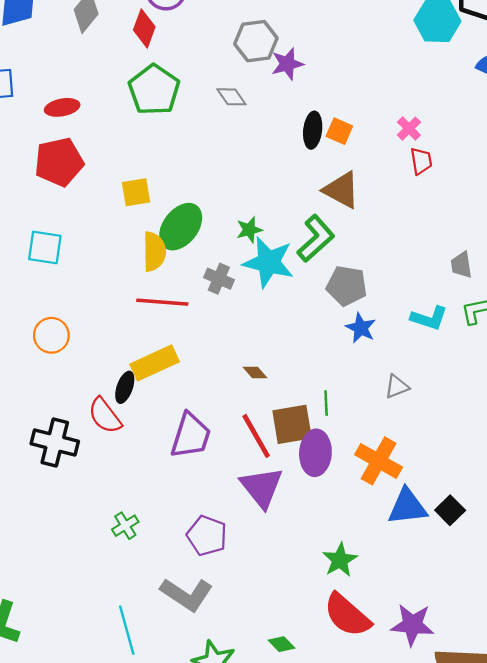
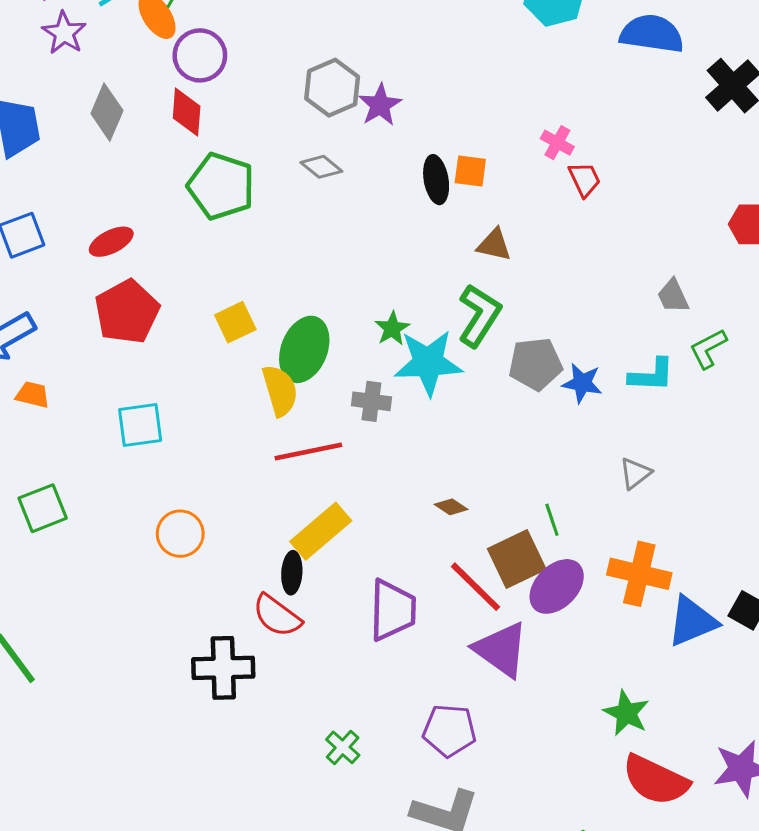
brown triangle: (341, 190) -> (494, 245), size x0.7
blue star: (361, 328) -> (582, 383), moved
purple ellipse: (315, 453) -> (557, 586), turned 57

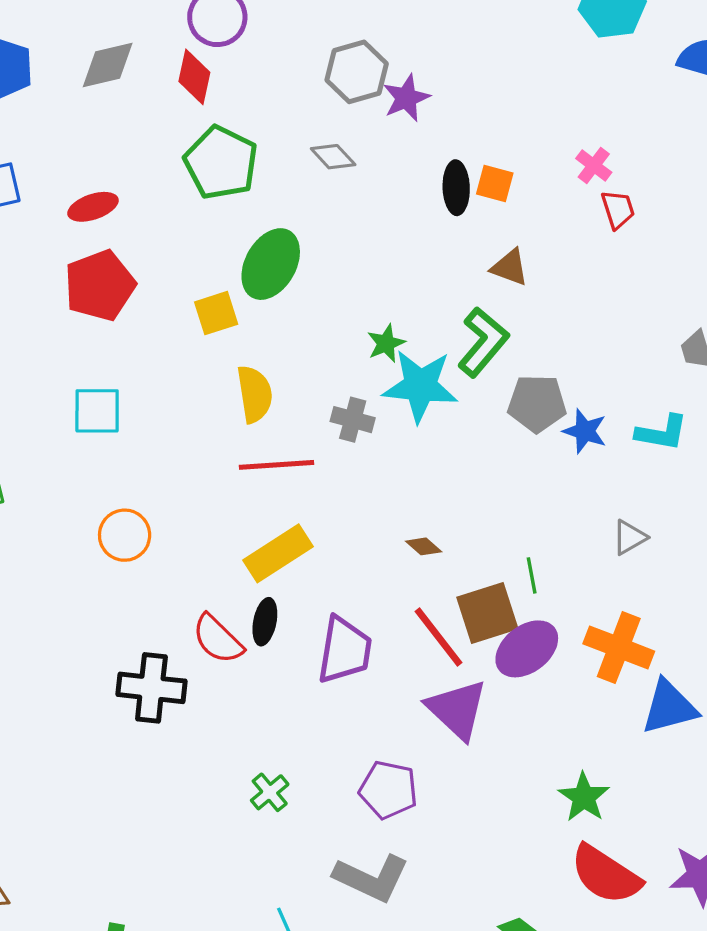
gray diamond: (107, 112) -> (108, 65), turned 46
green ellipse: (304, 349) -> (271, 264), moved
black ellipse: (292, 573) -> (265, 622), moved

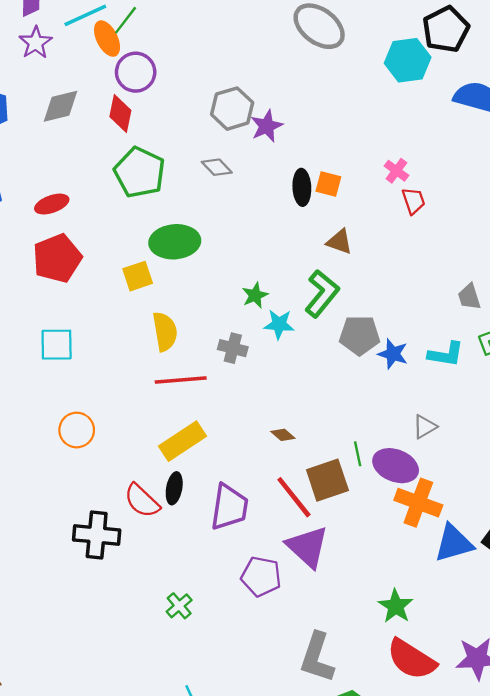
green ellipse: (271, 264) -> (175, 242), turned 57
cyan star: (420, 386) -> (279, 324), size x0.6
purple ellipse: (527, 649) -> (396, 466), moved, turned 60
purple pentagon: (388, 790) -> (261, 576), moved
gray L-shape: (372, 878) -> (317, 657), moved, turned 84

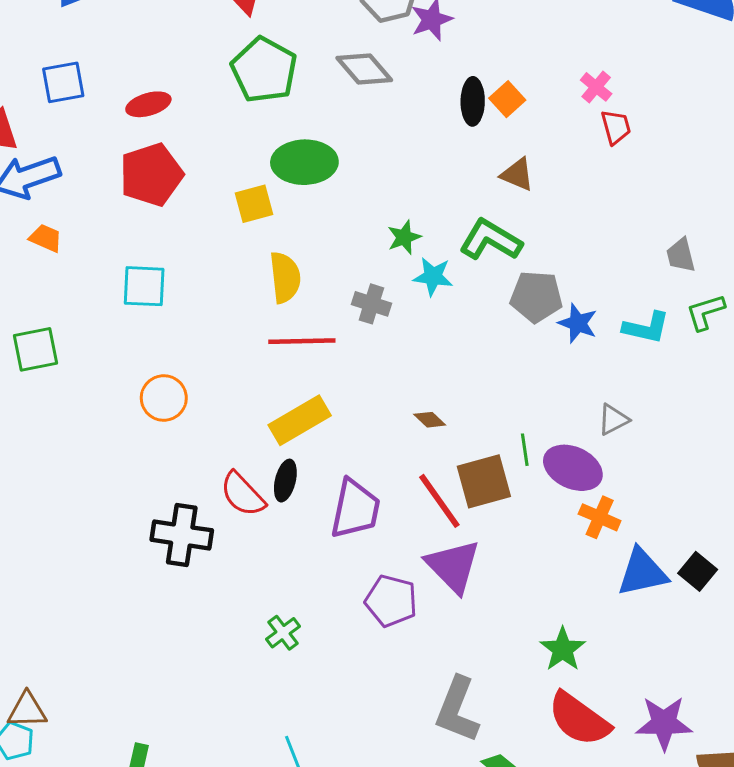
gray diamond: (217, 167) -> (364, 69), size x1.4
orange square: (328, 184) -> (507, 99), turned 30
green L-shape: (322, 293) -> (491, 240), turned -102
orange cross: (418, 503) -> (600, 517), size x0.7

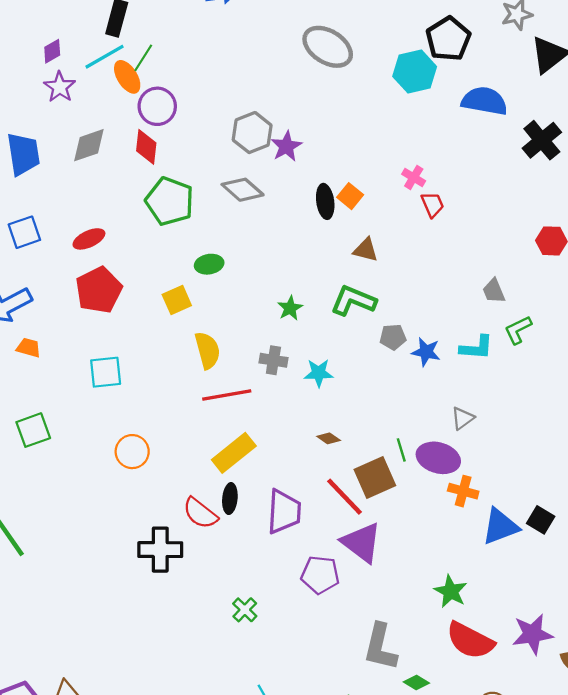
green ellipse: (304, 162) -> (209, 264), size x0.6
cyan star: (433, 277) -> (319, 373), moved
gray pentagon: (536, 297) -> (393, 337), size x0.7

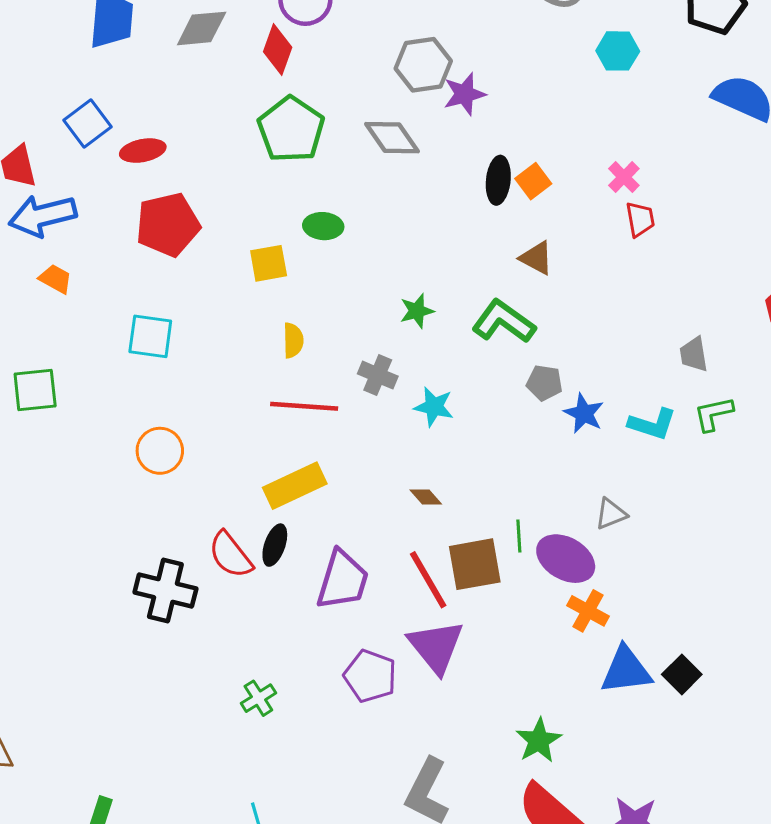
cyan hexagon: (415, 71) -> (618, 51), moved, size x0.7
blue square: (24, 232) -> (87, 124), turned -32
red ellipse: (89, 239) -> (143, 151), moved
yellow semicircle: (208, 350) -> (293, 340), size x0.7

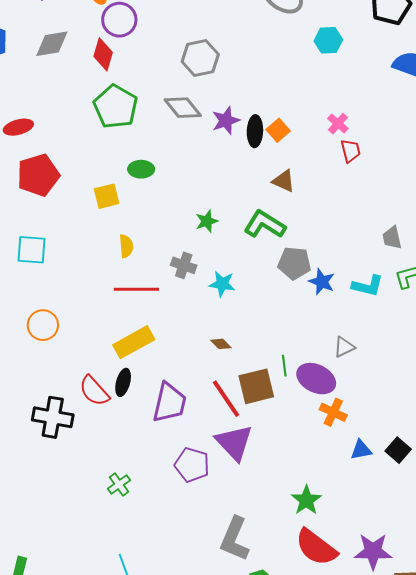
purple star: (464, 94) -> (226, 121), moved
gray pentagon: (544, 383) -> (294, 263), size x1.4
blue triangle: (626, 670) -> (361, 450), size x0.6

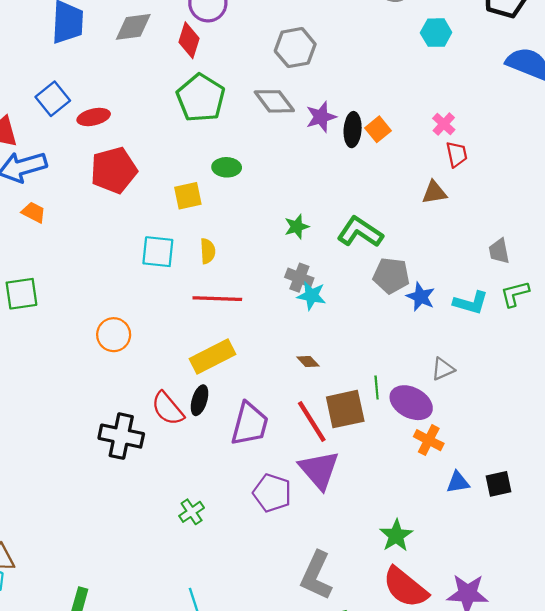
brown triangle: (284, 181) -> (434, 192), moved, turned -35
cyan square: (32, 250) -> (158, 252), moved
gray cross: (184, 265) -> (299, 278), moved
black square: (398, 450) -> (498, 484), turned 35

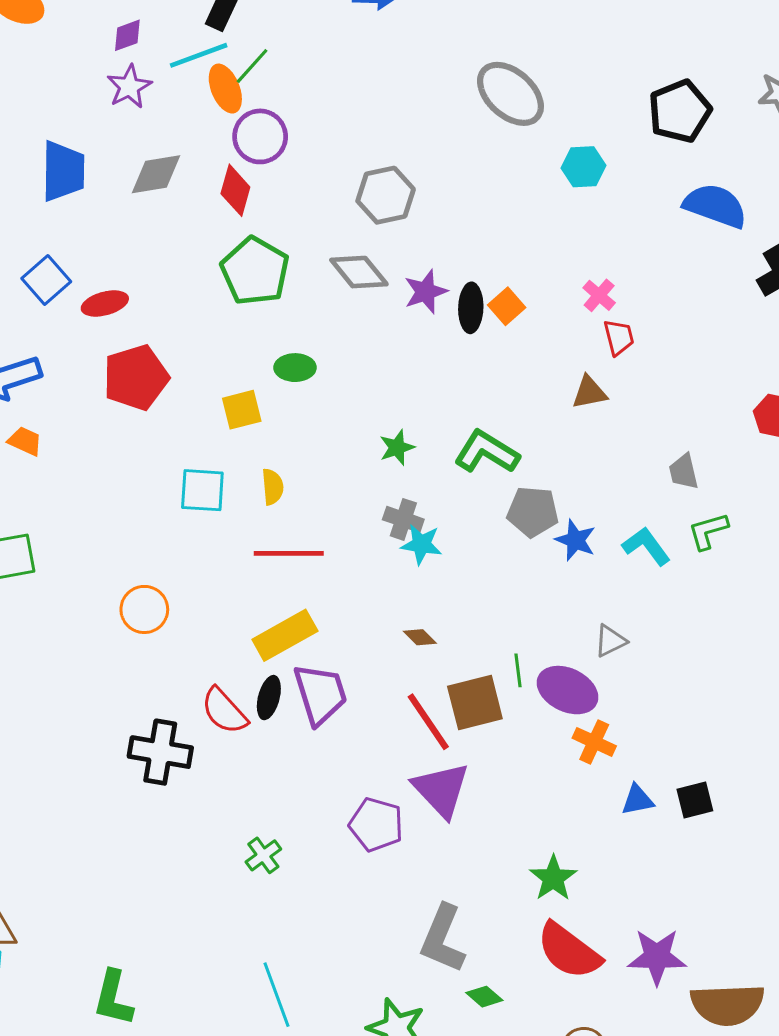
cyan L-shape: (471, 303) -> (646, 546), turned -140
purple trapezoid: (250, 424) -> (320, 694), moved, turned -30

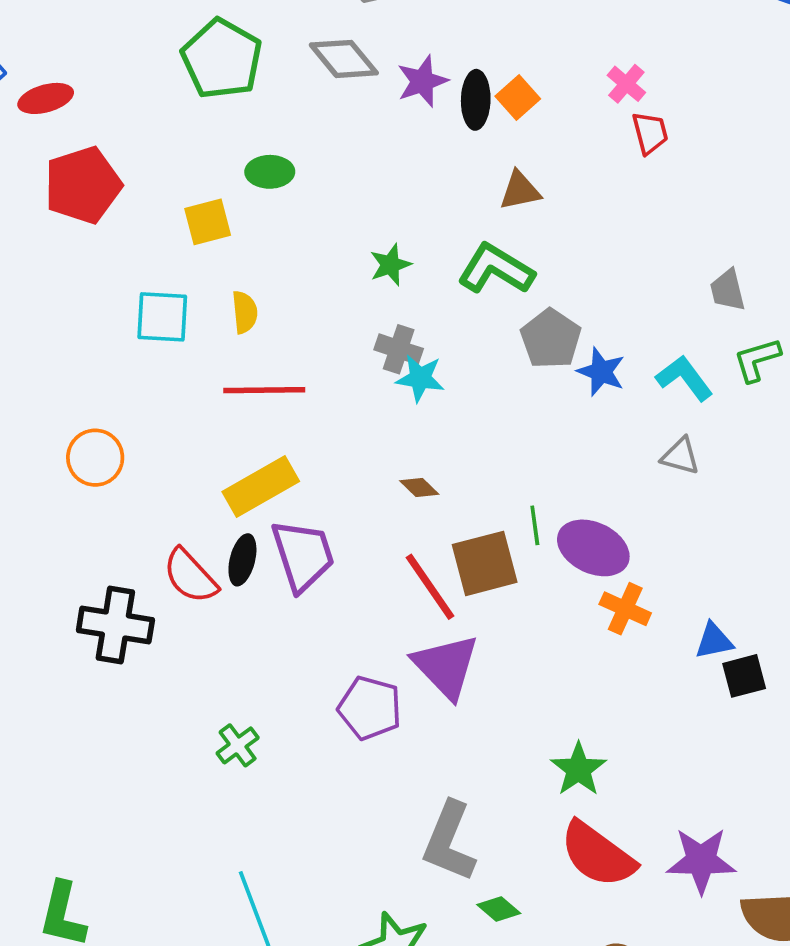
brown triangle: (589, 392) -> (520, 191), moved
gray pentagon: (533, 512) -> (551, 339), turned 30
gray triangle: (610, 641) -> (680, 456), moved, turned 42
blue triangle: (637, 800) -> (714, 641), moved

